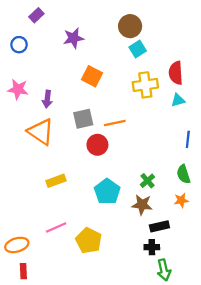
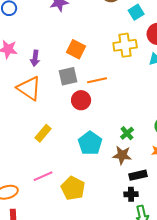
cyan square: (138, 49) -> (136, 12), moved
orange square: (92, 76) -> (76, 49), moved
yellow rectangle: (56, 181) -> (43, 133), turned -30

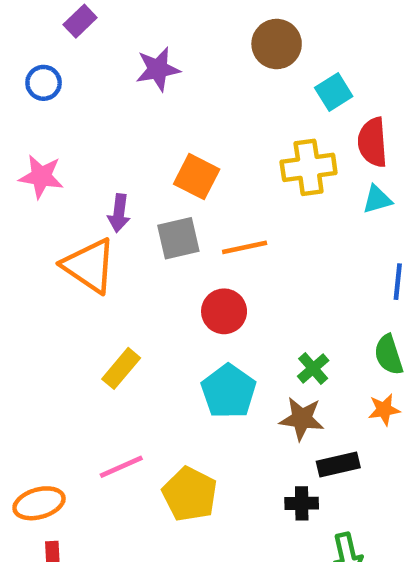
purple arrow: (35, 58) -> (119, 213), moved
red circle: (81, 100) -> (224, 311), moved
black cross: (131, 194) -> (302, 503), moved

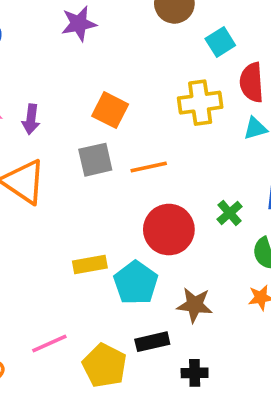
purple arrow: (119, 213) -> (31, 119), moved
red circle: (224, 311) -> (169, 230), moved, size x1.4
yellow rectangle: (121, 368) -> (90, 264), moved, turned 40
green cross: (313, 368) -> (230, 213), moved
black rectangle: (338, 464) -> (152, 342), moved

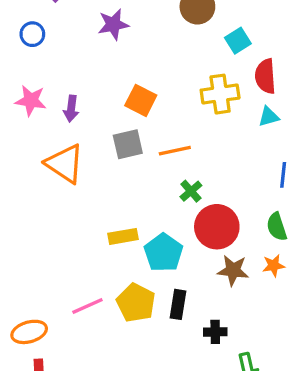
green cross: (230, 213) -> (191, 191), moved
red circle: (169, 230) -> (217, 227), moved
brown star: (195, 305) -> (233, 270), moved
black rectangle: (152, 342) -> (178, 304), turned -68
yellow pentagon: (105, 366) -> (136, 303), moved

